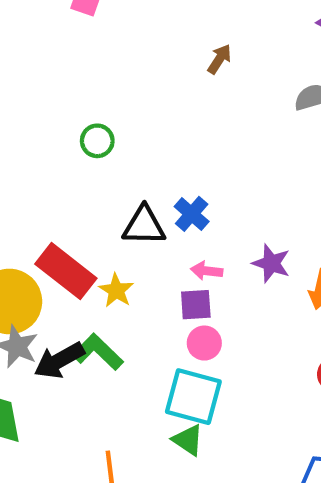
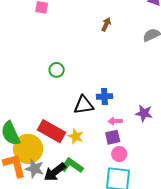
blue cross: (192, 214) -> (104, 96), turned -35

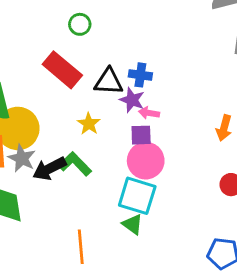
purple star: (144, 113) -> (132, 100), moved
red rectangle: (51, 131) -> (62, 70), moved
pink circle: (119, 154) -> (146, 161), size x1.6

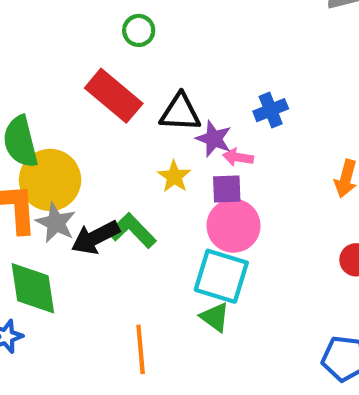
blue cross: (140, 75) -> (271, 110), moved, turned -30
yellow star: (89, 124) -> (174, 177), moved

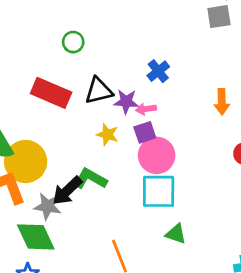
green circle: (139, 30) -> (73, 42), moved
gray star: (56, 223) -> (48, 206), moved
green triangle: (215, 317) -> (176, 234), moved

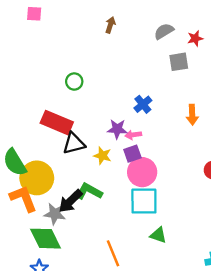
gray square: (219, 17) -> (179, 62), moved
black triangle: (99, 91) -> (74, 143), moved
orange arrow: (222, 102) -> (192, 115), moved

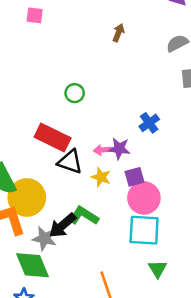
pink arrow: (133, 135) -> (103, 150), moved
black triangle: (74, 143) -> (70, 162), turned 30
green triangle: (158, 235) -> (158, 269), turned 36

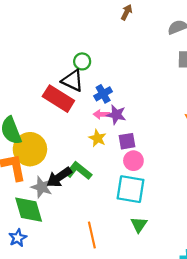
blue cross: (149, 123) -> (103, 94), moved
black triangle: (70, 162) -> (73, 81), moved
pink circle: (144, 198) -> (133, 161), size x0.7

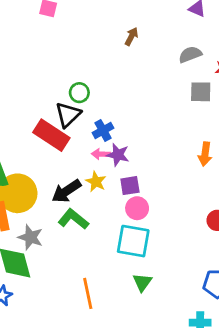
black triangle: (73, 81) -> (68, 115), turned 50
black arrow: (59, 177) -> (66, 191), moved

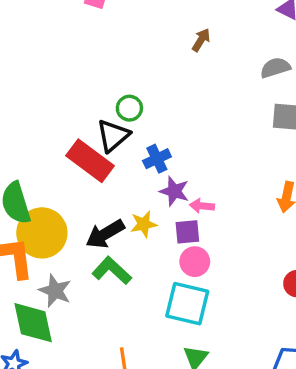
pink arrow: (101, 154) -> (202, 206), moved
yellow star: (96, 182) -> (144, 224), turned 30

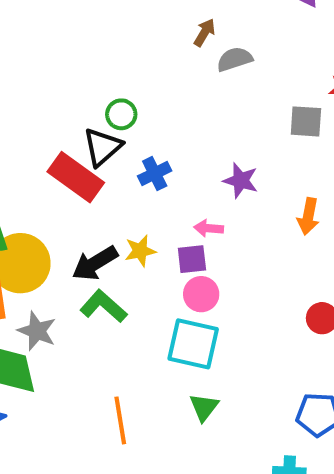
gray semicircle: (275, 68) -> (235, 59), moved
purple star: (174, 191) -> (241, 181), moved

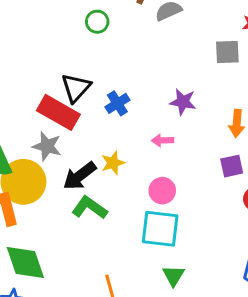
green circle: (121, 114) -> (97, 22), moved
purple square: (192, 259) -> (232, 166), moved
gray star: (37, 331) -> (47, 146), moved

